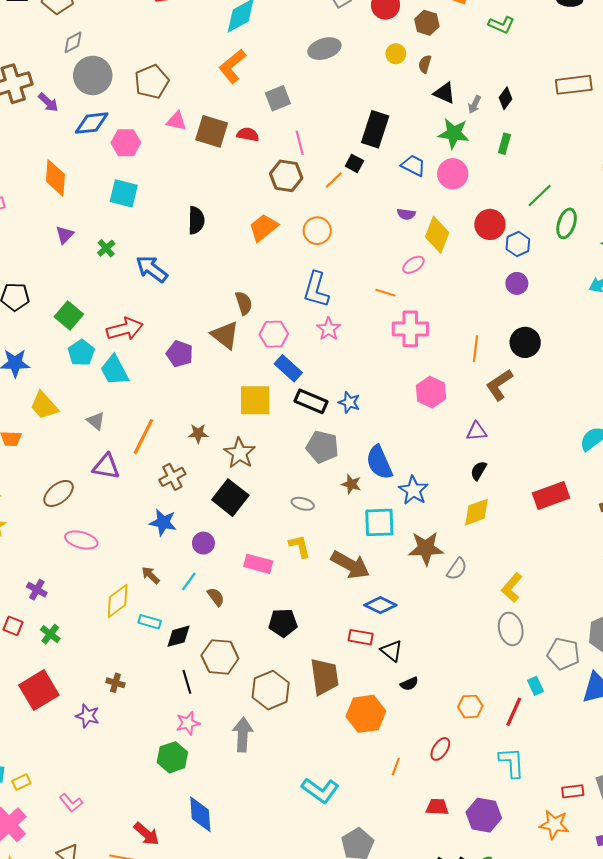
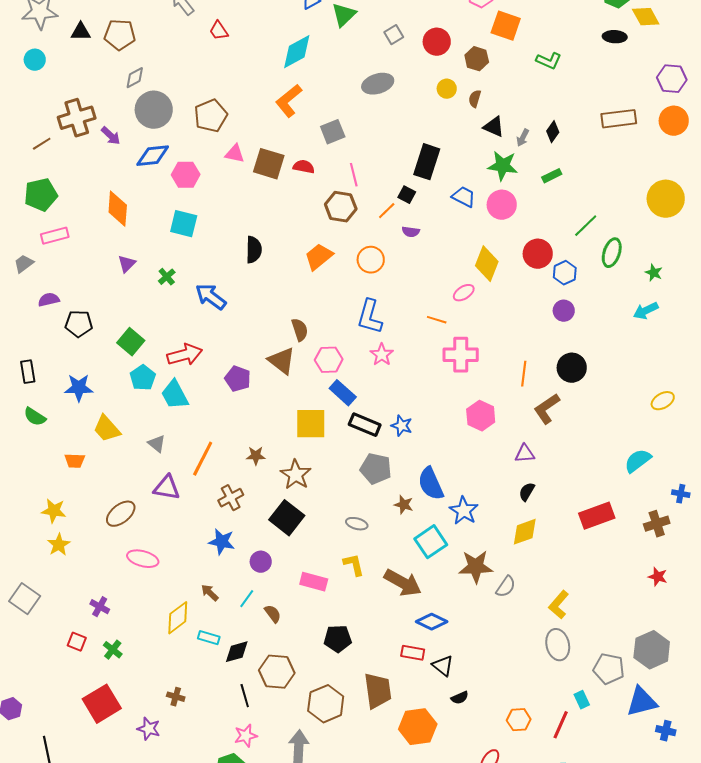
green rectangle: (504, 144) -> (552, 176), turned 48
purple semicircle: (406, 214) -> (411, 232), moved
cyan square: (379, 522) -> (431, 542), turned -32

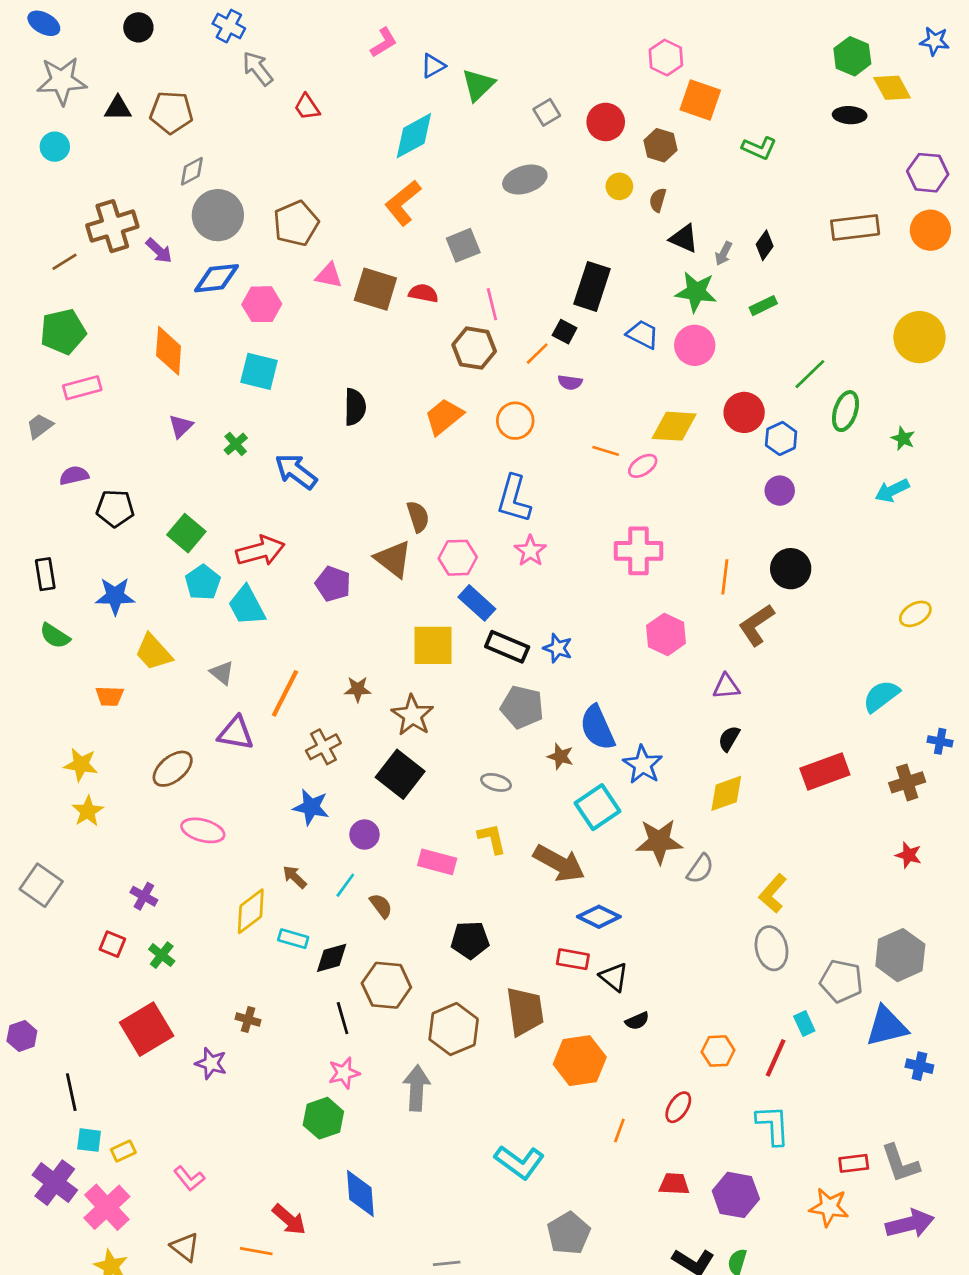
yellow diamond: (487, 264) -> (674, 426), turned 72
orange line: (437, 320) -> (606, 451), moved

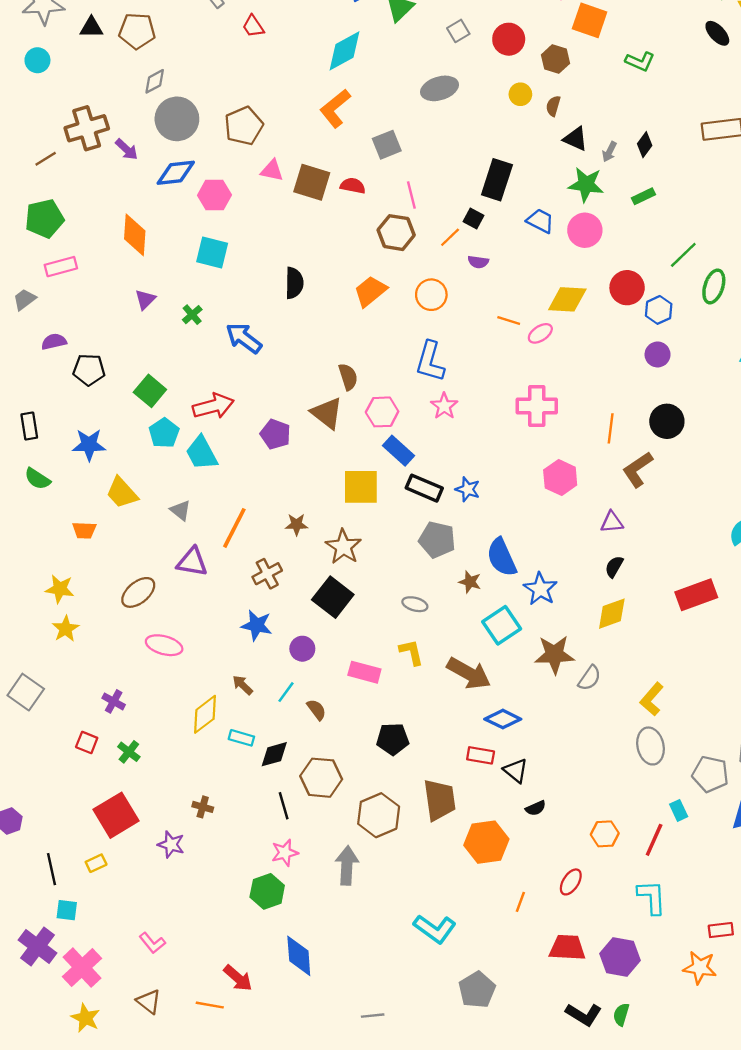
black ellipse: (850, 115) -> (717, 33), turned 44
yellow rectangle: (123, 1151) -> (96, 863), moved
red trapezoid: (674, 1184) -> (567, 948), size x1.4

